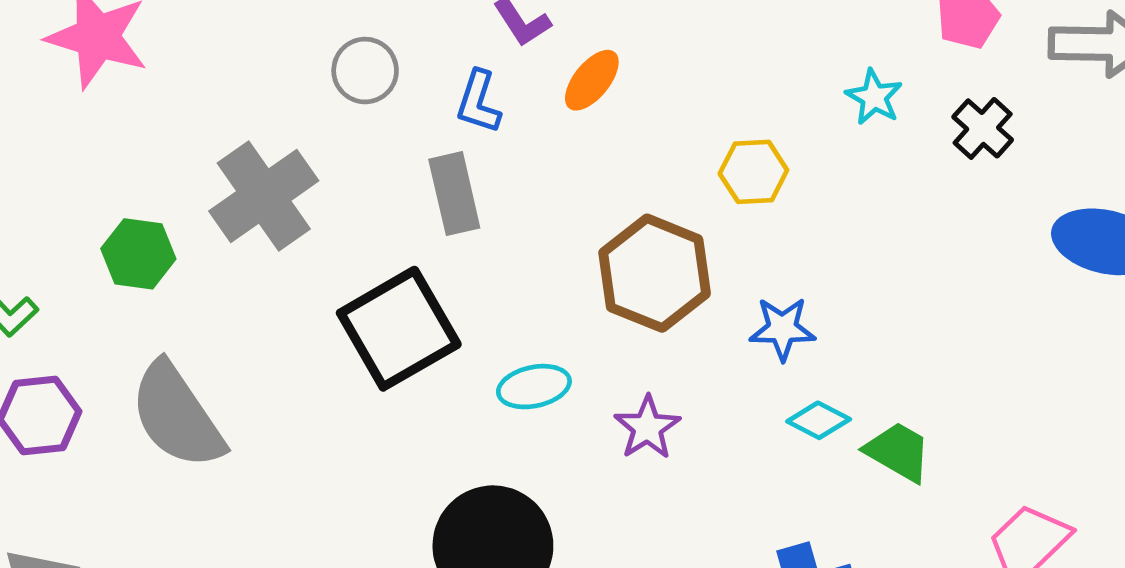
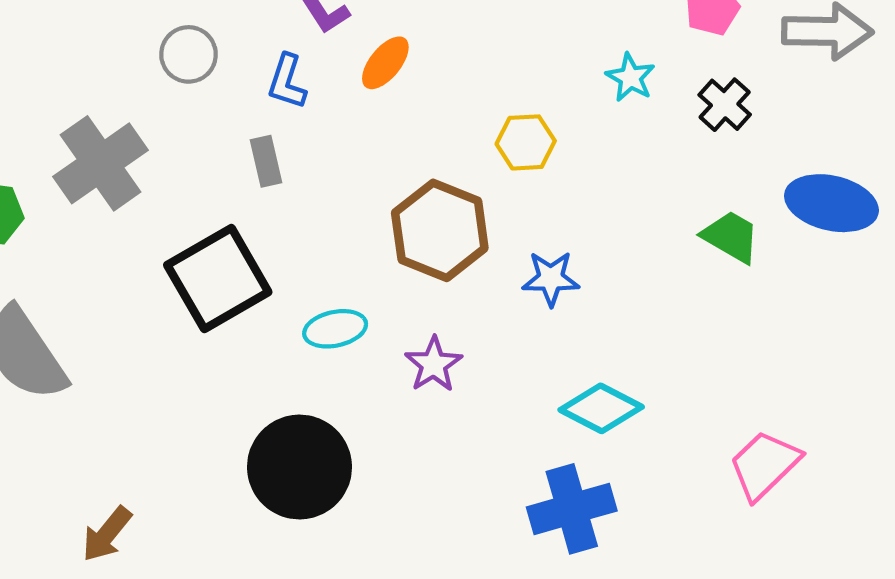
gray rectangle: (454, 194) -> (266, 161), size x0.7
cyan diamond: (819, 420) -> (601, 408), moved, size x1.5
green trapezoid: (898, 452) -> (731, 237), moved

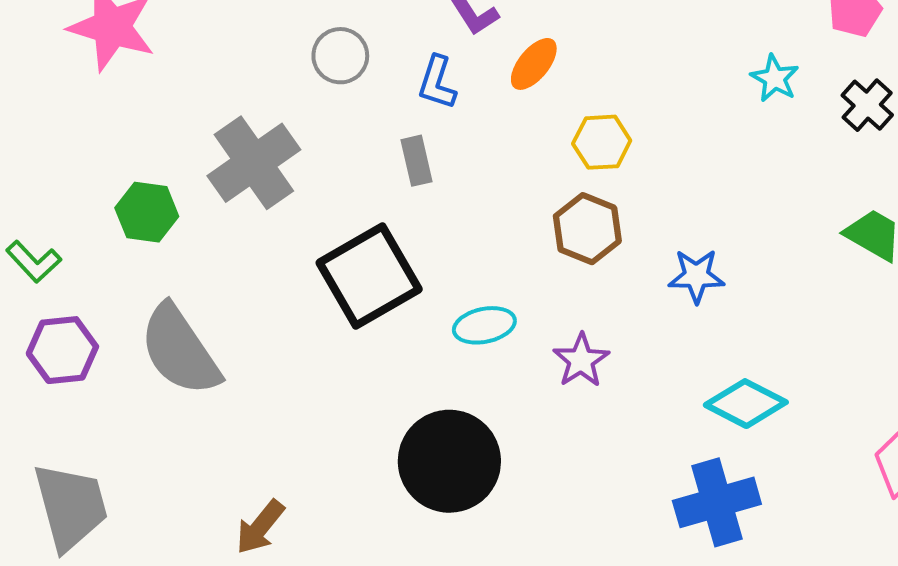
yellow hexagon: (526, 142) -> (602, 142), moved
brown hexagon: (440, 230) -> (587, 229), size x0.7

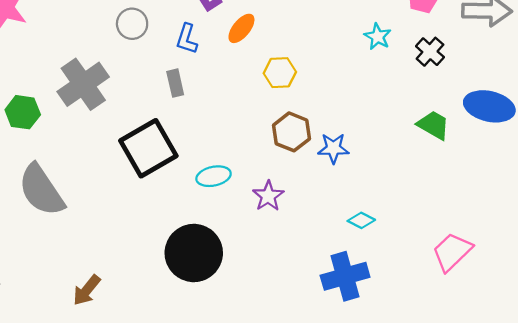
brown hexagon: (587, 229) -> (291, 132), moved
cyan diamond: (746, 404) -> (361, 220), size x0.6

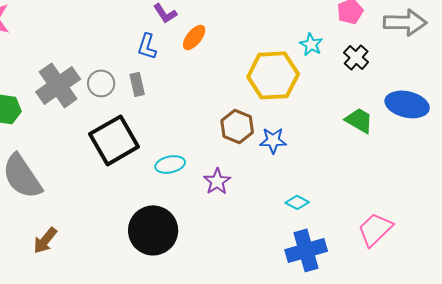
gray circle: (132, 24) -> (101, 83), moved
yellow hexagon: (280, 73) -> (273, 75), moved, size x1.8
blue cross: (345, 276) -> (306, 250), moved
brown arrow: (87, 290) -> (45, 240), moved

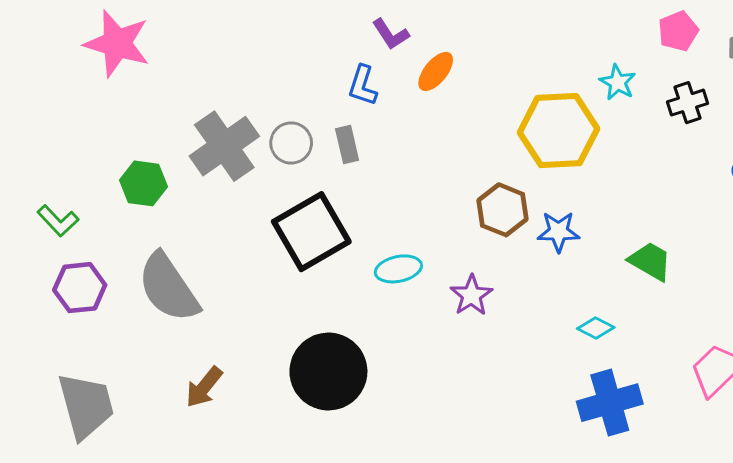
black cross: (356, 57) -> (687, 103), turned 30
green trapezoid: (359, 120) -> (650, 261), moved
black circle: (153, 230) -> (328, 372), moved

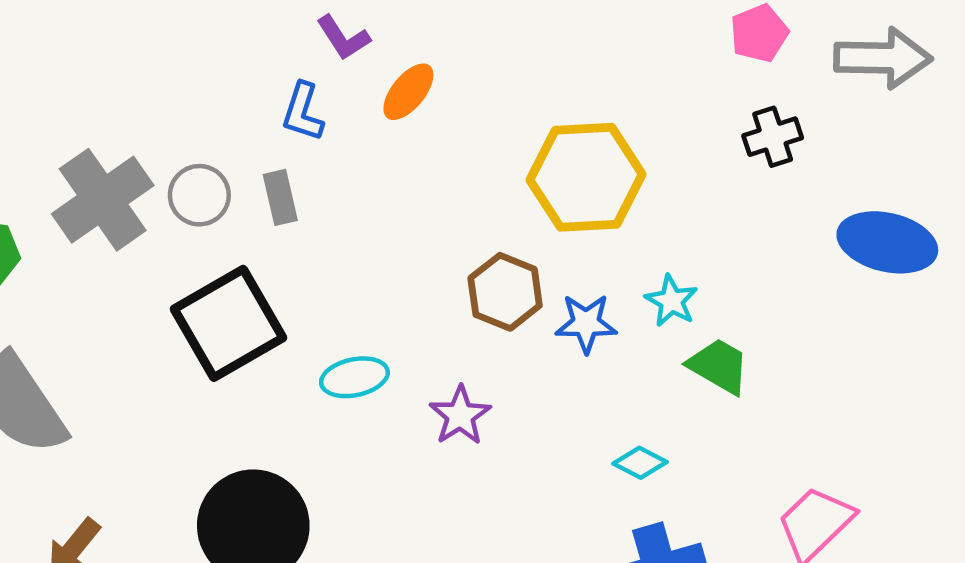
cyan star: (618, 82) -> (671, 301), moved

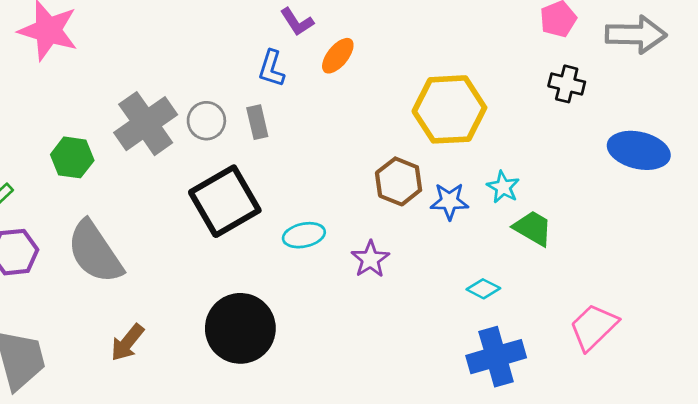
black cross: (773, 137) -> (567, 84), turned 32

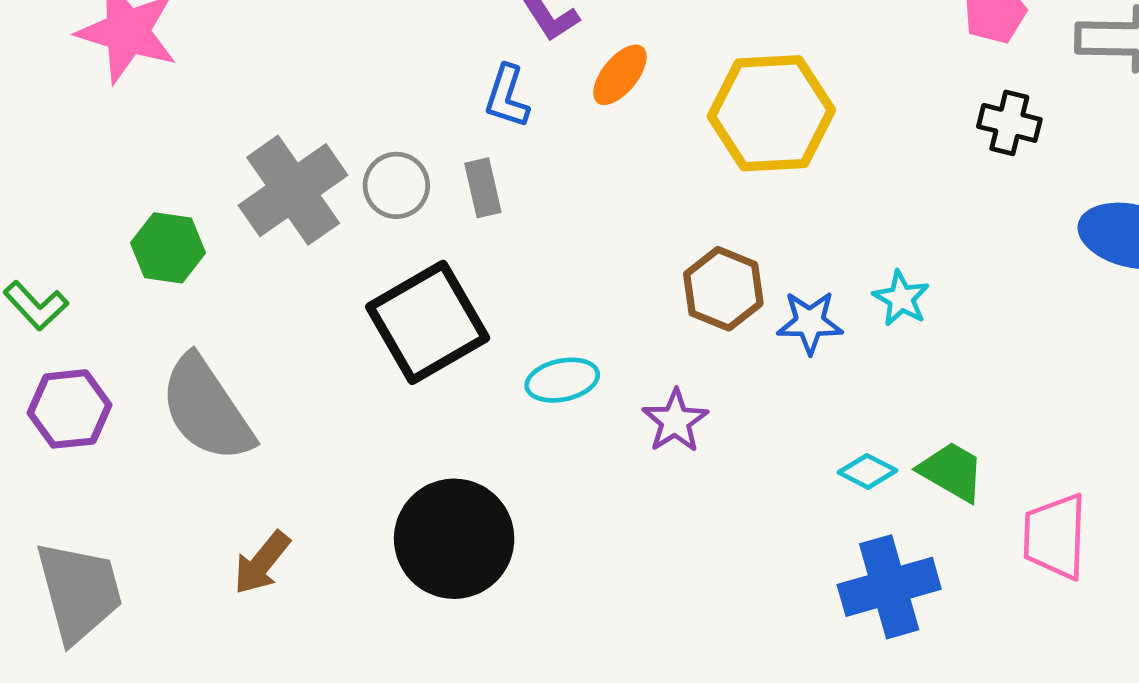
yellow hexagon: (449, 109) -> (771, 113), moved
green trapezoid: (533, 228) -> (952, 471), moved
pink trapezoid: (594, 327) -> (1055, 536), turned -44

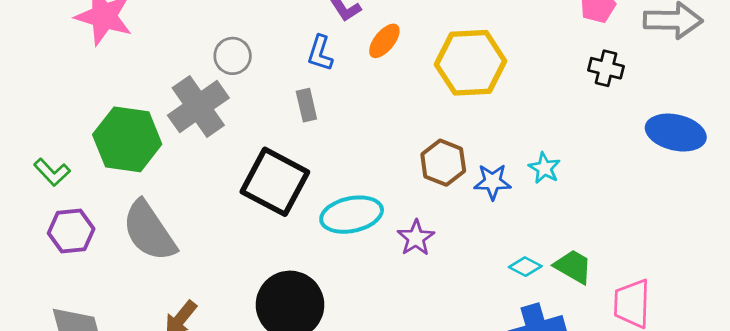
gray circle: (396, 185) -> (233, 56), moved
green hexagon: (168, 248) -> (127, 139), size x1.6
black square: (428, 322) -> (275, 182), turned -32
cyan ellipse: (562, 380) -> (352, 215), size x1.5

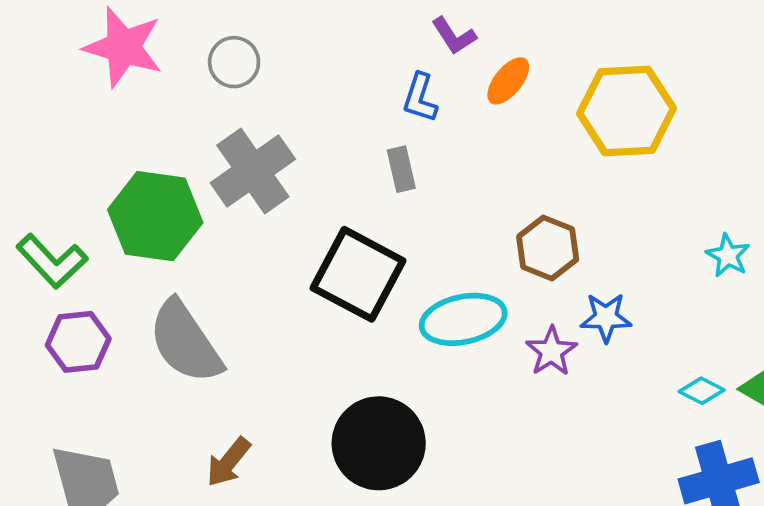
gray circle: (233, 56) -> (234, 62), moved
brown hexagon: (443, 163) -> (548, 248), moved
green L-shape: (52, 172) -> (52, 261), size x1.4
blue star: (492, 182) -> (606, 317), moved

